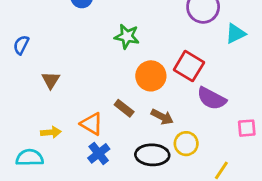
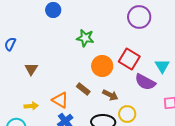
cyan triangle: (235, 34) -> (162, 66), moved, turned -35

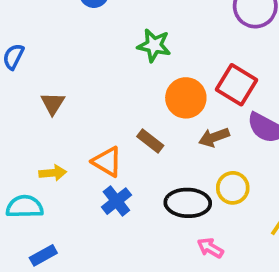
brown arrow: (110, 95) -> (214, 137), moved, turned 133

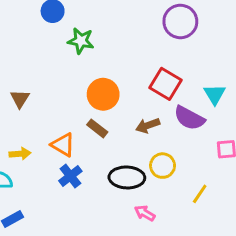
green star: (154, 45) -> (81, 41), moved
orange circle: (186, 98) -> (103, 94), moved

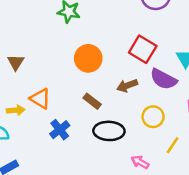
brown rectangle: (97, 128) -> (92, 101), moved
orange triangle: (63, 145) -> (40, 99), moved
yellow circle: (163, 166) -> (153, 117), moved
pink arrow: (145, 213) -> (140, 162), moved

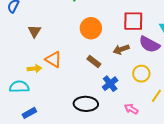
red square: (143, 49) -> (133, 21), turned -30
blue cross: (60, 130) -> (110, 84), moved
black ellipse: (109, 131) -> (86, 104), moved

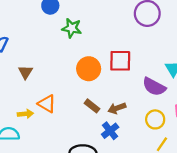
red square: (133, 21) -> (120, 61), moved
brown arrow: (121, 49) -> (117, 108), moved
yellow circle: (141, 74) -> (155, 119), moved

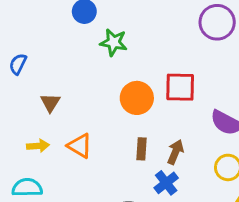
brown rectangle: (92, 106) -> (141, 149), turned 56
brown arrow: (117, 108) -> (175, 152), turned 132
yellow arrow: (25, 114) -> (38, 146), moved

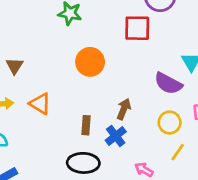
red square: (180, 87) -> (137, 28), moved
brown rectangle: (141, 149) -> (86, 125), moved

